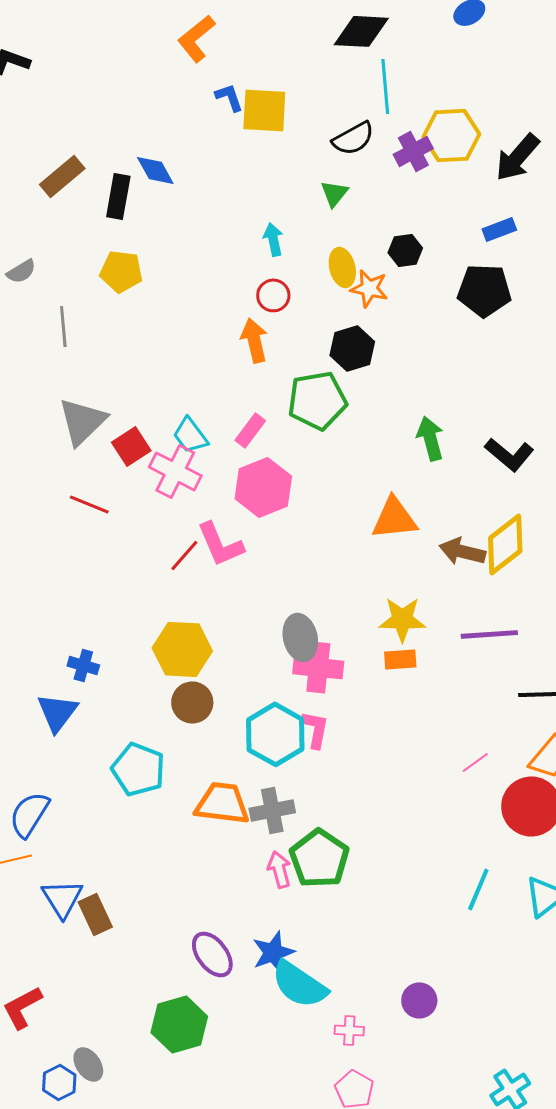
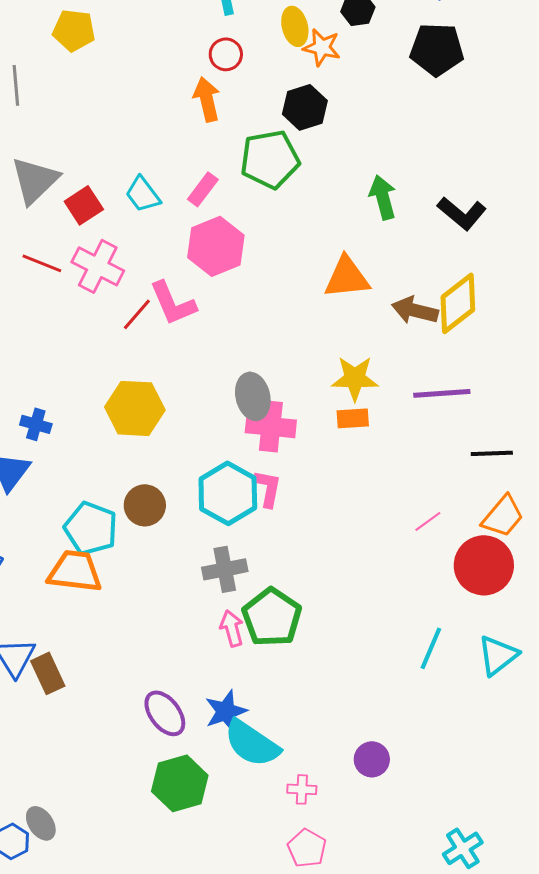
pink cross: (175, 471) -> (98, 266), moved
brown circle: (192, 702) -> (145, 505), moved
orange trapezoid: (222, 803) -> (75, 571), moved
green hexagon: (179, 1024) -> (180, 783), moved

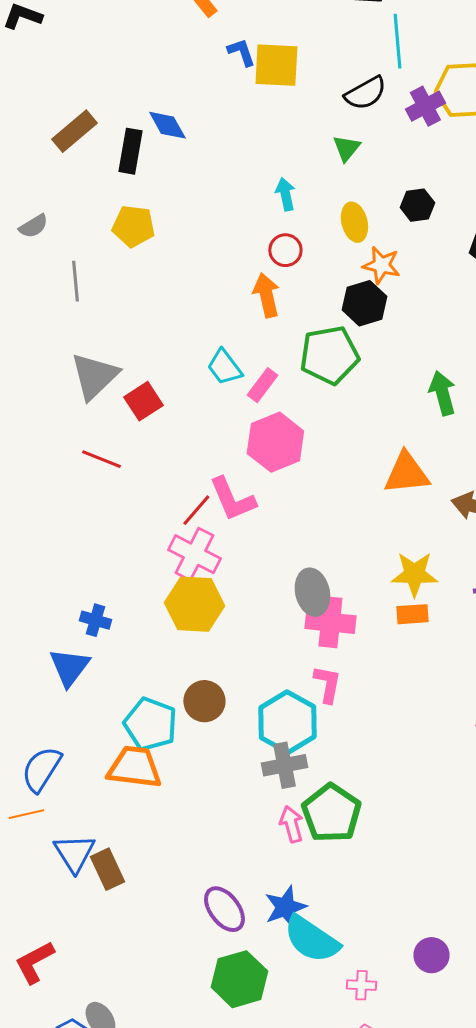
orange star: (322, 47) -> (381, 265), moved
cyan trapezoid: (143, 194) -> (224, 367), moved
pink cross: (98, 266) -> (194, 554), moved
cyan hexagon: (228, 493) -> (287, 722), moved

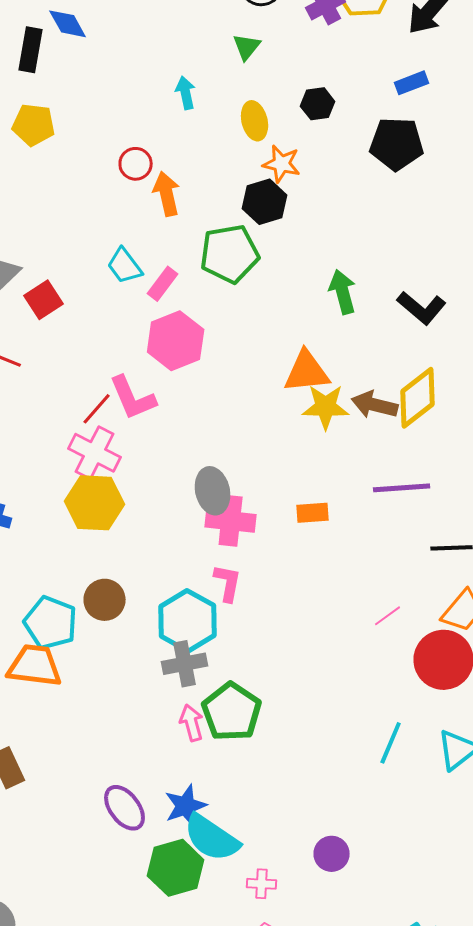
red circle: (285, 250) -> (136, 164), moved
yellow star: (414, 574) -> (326, 407), moved
green hexagon: (239, 979) -> (176, 868), moved

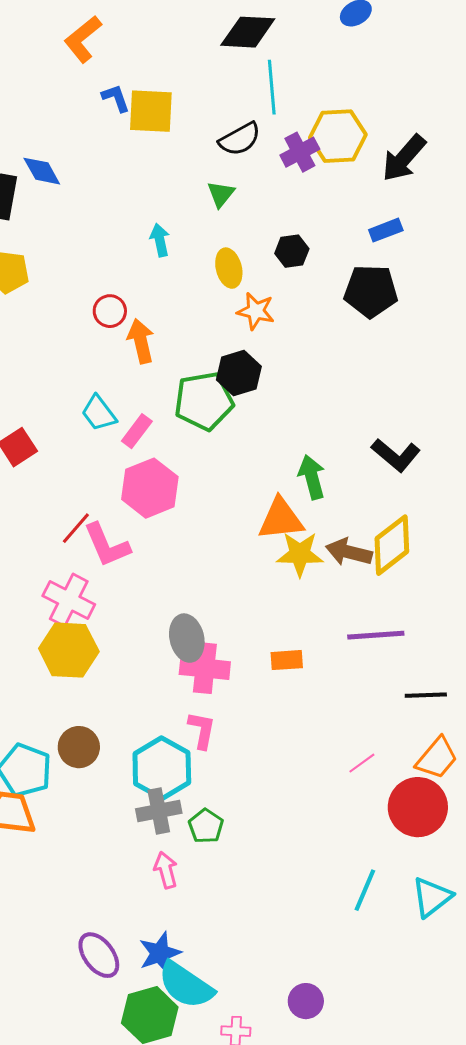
black hexagon: (265, 202) -> (239, 373), moved
green arrow: (343, 292) -> (312, 477), moved
red line: (97, 409) -> (76, 528), moved
green pentagon: (232, 712) -> (206, 826), moved, size x0.6

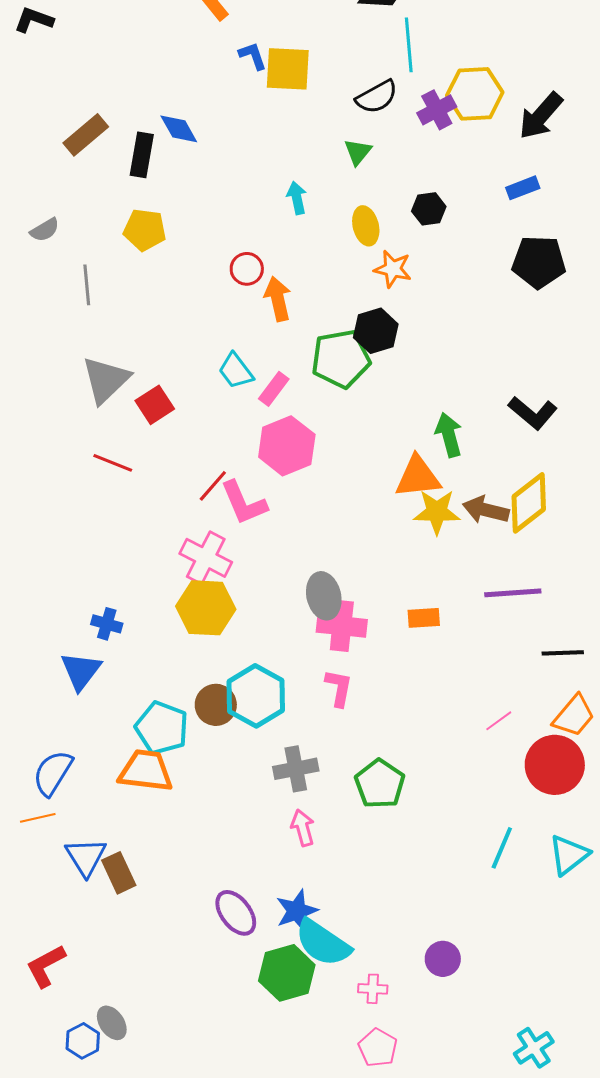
black pentagon: (371, 291) -> (539, 262), moved
cyan hexagon: (162, 768) -> (256, 696), moved
green pentagon: (206, 826) -> (380, 784), moved, size x1.4

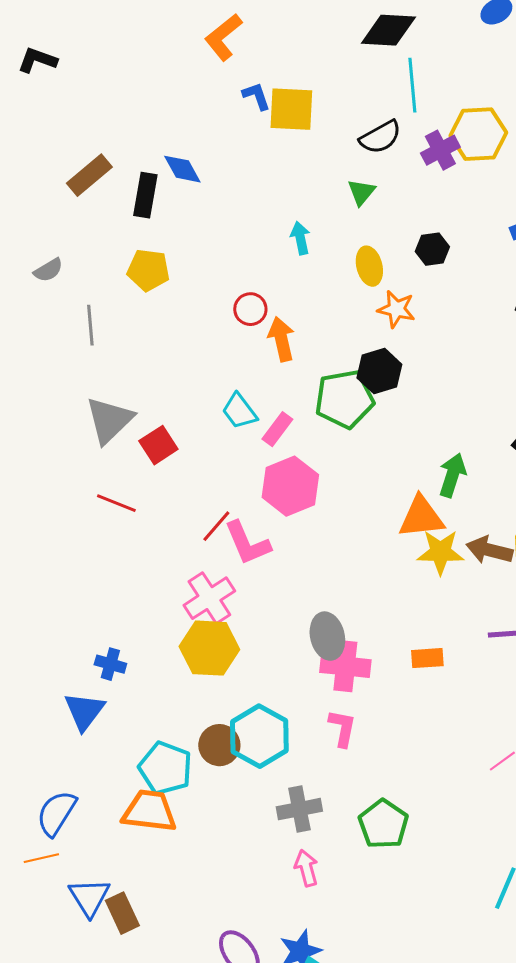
green arrow: (449, 435) -> (452, 475), turned 33
pink cross: (206, 558) -> (209, 598), turned 30

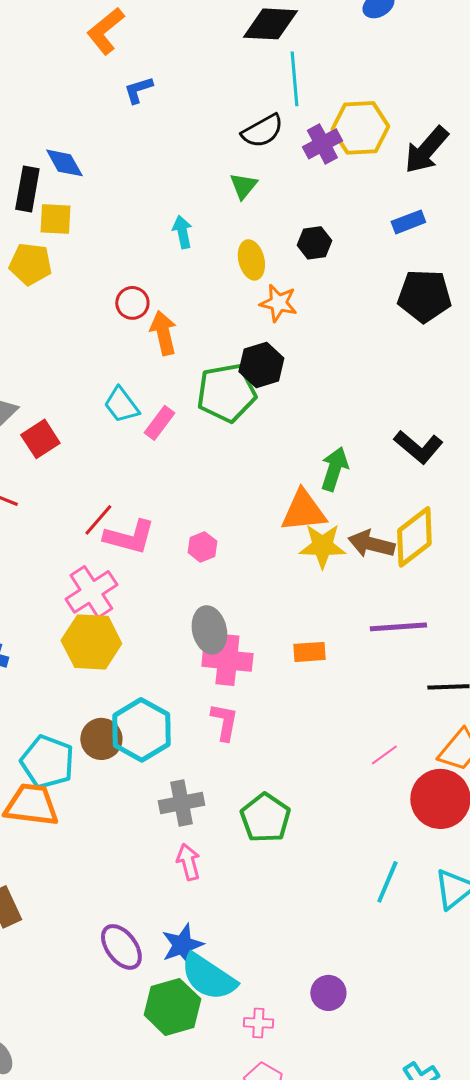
blue L-shape: (256, 96) -> (138, 90), turned -88
yellow square: (291, 109) -> (55, 219), moved, size x0.7
pink hexagon: (290, 486) -> (202, 547), moved, size x0.5
pink L-shape: (247, 543) -> (129, 537), turned -52

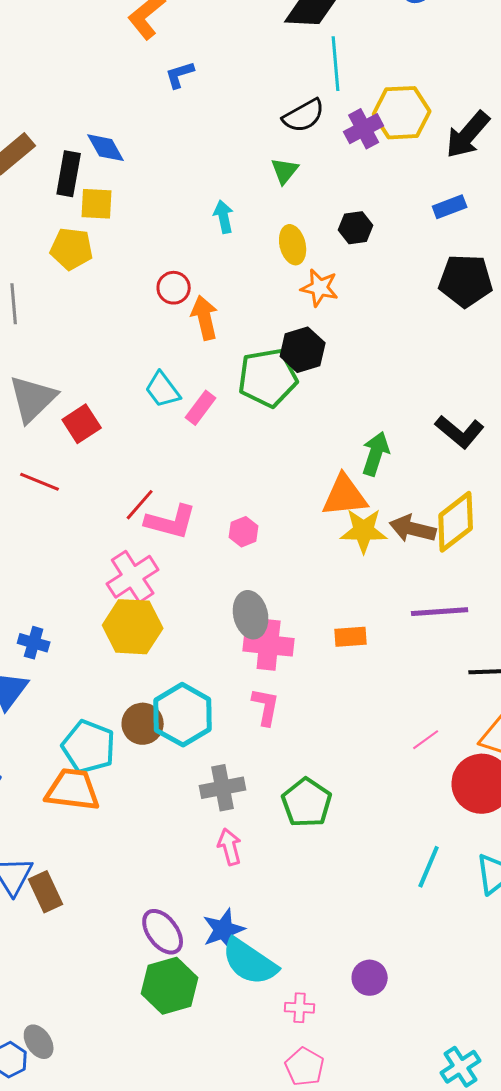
green hexagon: (172, 1007) -> (170, 986), moved

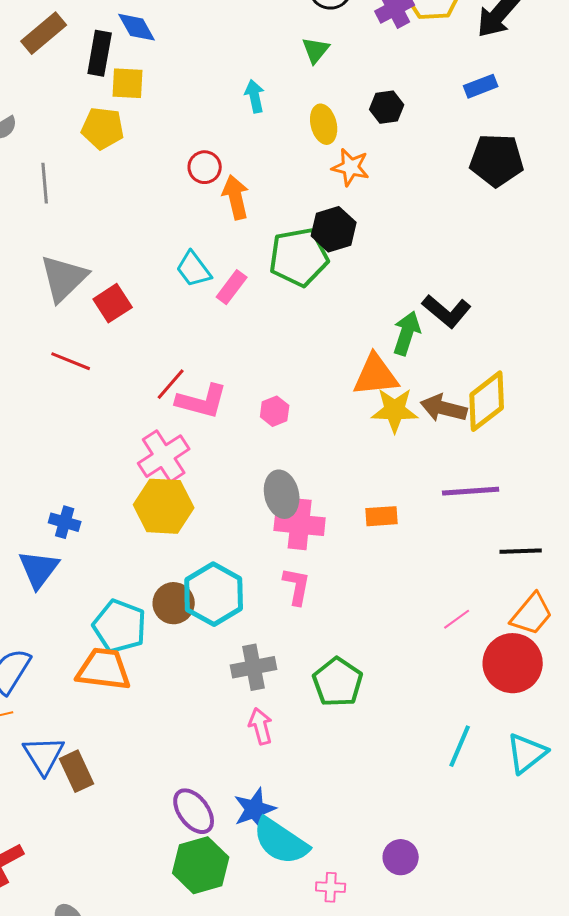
black L-shape: (460, 432) -> (447, 311), moved

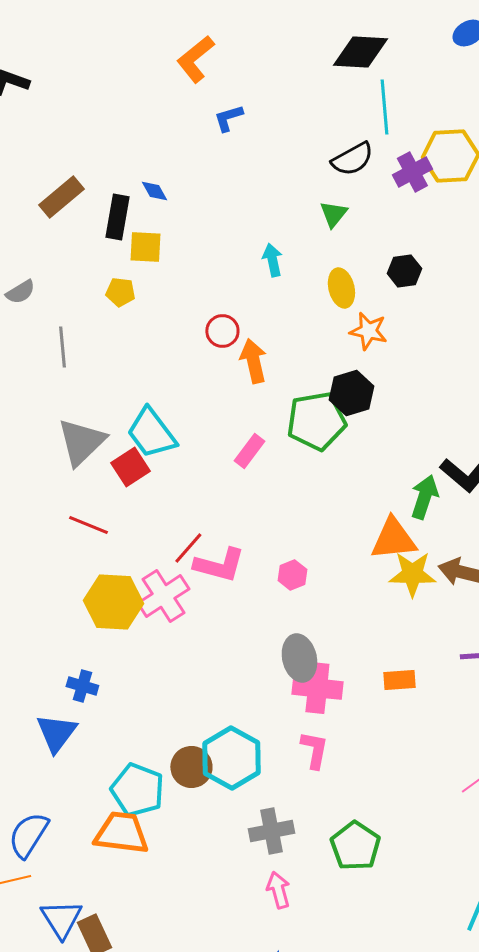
blue diamond: (137, 27) -> (154, 191), size x0.7
yellow pentagon: (103, 128) -> (120, 292), size x0.7
cyan trapezoid: (194, 269) -> (151, 433), moved, size x1.4
pink cross: (164, 456) -> (163, 596), moved
yellow hexagon: (164, 506) -> (113, 602), moved

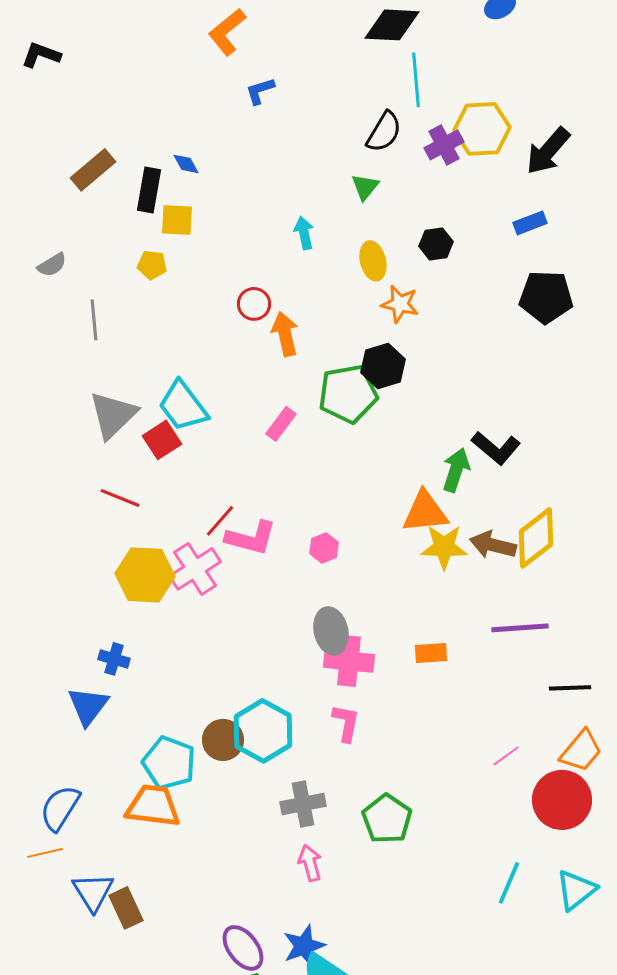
black semicircle: (352, 159) -> (384, 132), turned -30

